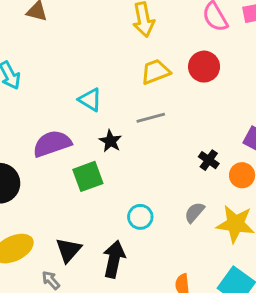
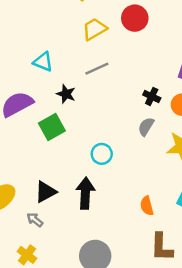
gray semicircle: (195, 212) -> (146, 127), moved
black triangle: (68, 250) -> (46, 192), turned 30

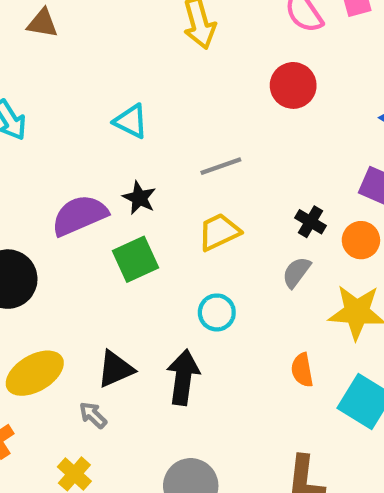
yellow trapezoid: (95, 29) -> (219, 232), moved
cyan triangle: (43, 62) -> (131, 121), moved
black star: (66, 94) -> (139, 198), moved
orange semicircle: (147, 206) -> (302, 370), moved

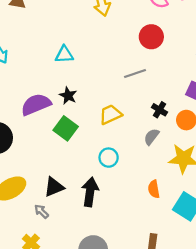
cyan triangle: (131, 121) -> (64, 55), turned -30
gray line: (221, 166) -> (135, 74), moved
green square: (136, 259) -> (66, 128), turned -30

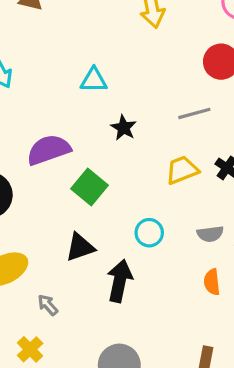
black star: (68, 96) -> (124, 128), moved
yellow trapezoid: (110, 114) -> (182, 170), moved
gray semicircle: (152, 137) -> (210, 234), moved, turned -138
black triangle: (54, 187) -> (80, 247), moved

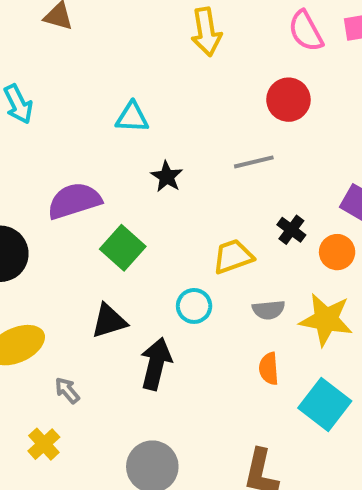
yellow trapezoid: (182, 170) -> (233, 256), moved

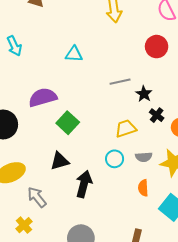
gray line: (254, 162) -> (120, 82), moved
black star: (167, 177) -> (144, 94), moved
cyan circle: (194, 306) -> (115, 159), moved
gray arrow: (67, 390) -> (37, 197), size x1.5

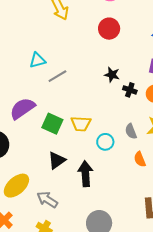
gray line: (120, 82) -> (57, 76), moved
yellow trapezoid: (126, 128) -> (81, 124), moved, turned -140
gray semicircle: (144, 157) -> (131, 131), turned 91

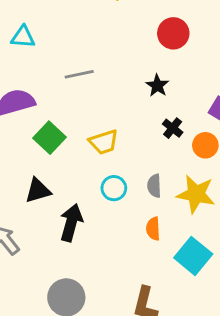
cyan triangle: (37, 60) -> (23, 37), moved
black star: (112, 75) -> (157, 86), moved
yellow trapezoid: (81, 124) -> (104, 142), moved, turned -40

